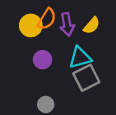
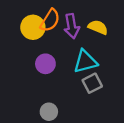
yellow semicircle: (92, 25) -> (98, 27), turned -108
gray square: (86, 78) -> (92, 83), size x0.7

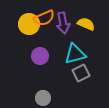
orange semicircle: (50, 20) -> (44, 18), turned 35

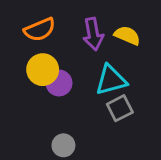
orange semicircle: (44, 18) -> (40, 30), moved
yellow circle: (29, 24) -> (43, 70), moved

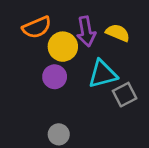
yellow circle: (43, 70) -> (63, 47), moved
gray square: (120, 108) -> (125, 95), moved

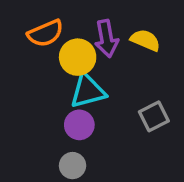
cyan triangle: (103, 74) -> (88, 91), moved
purple circle: (55, 77) -> (79, 125), moved

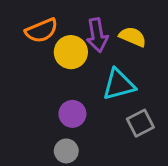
cyan triangle: (88, 91) -> (119, 85), moved
gray square: (154, 116) -> (140, 123), moved

